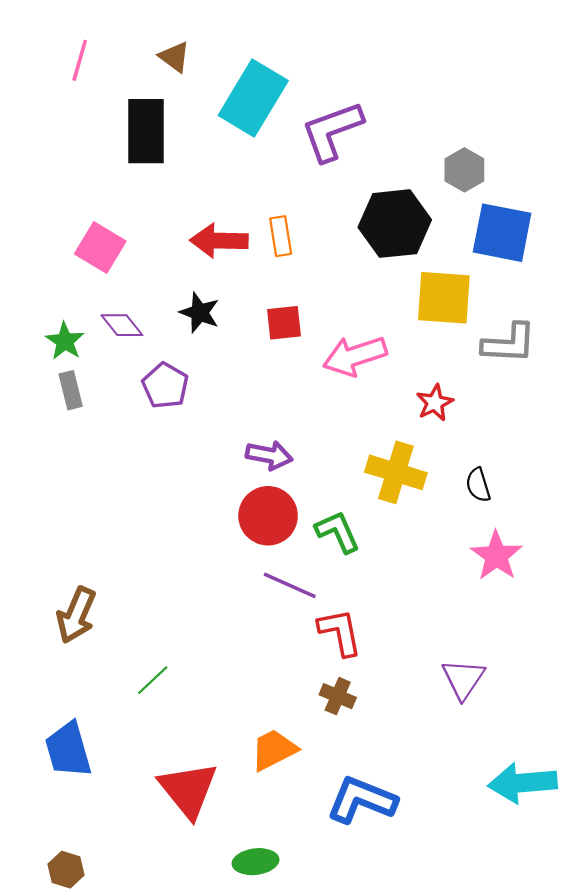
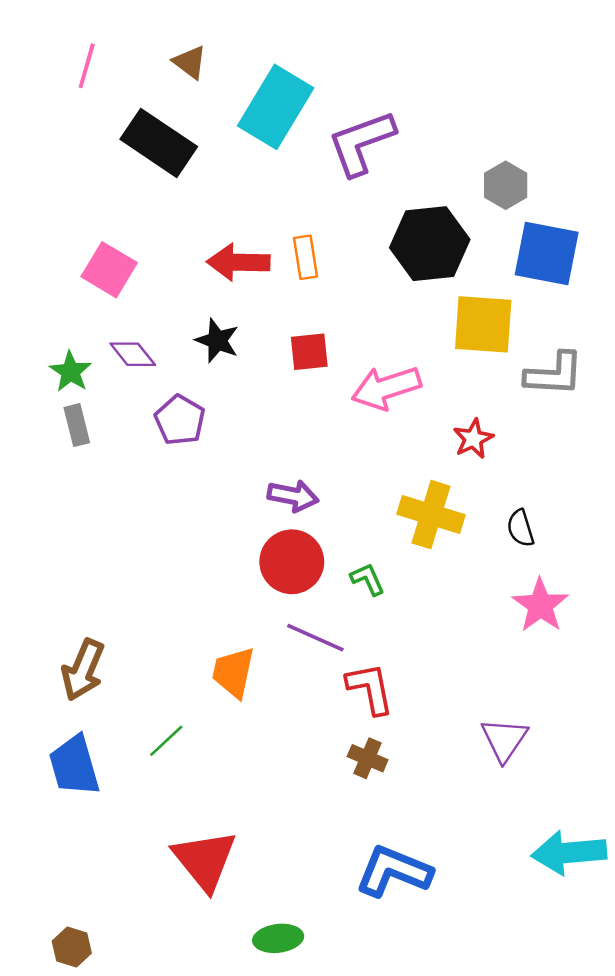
black rectangle: (146, 131) -> (159, 143), turned -56
green L-shape: (338, 532) -> (368, 579), size x0.7
blue trapezoid: (68, 750) -> (74, 766), moved
orange trapezoid: (274, 750) -> (233, 672), moved, turned -51

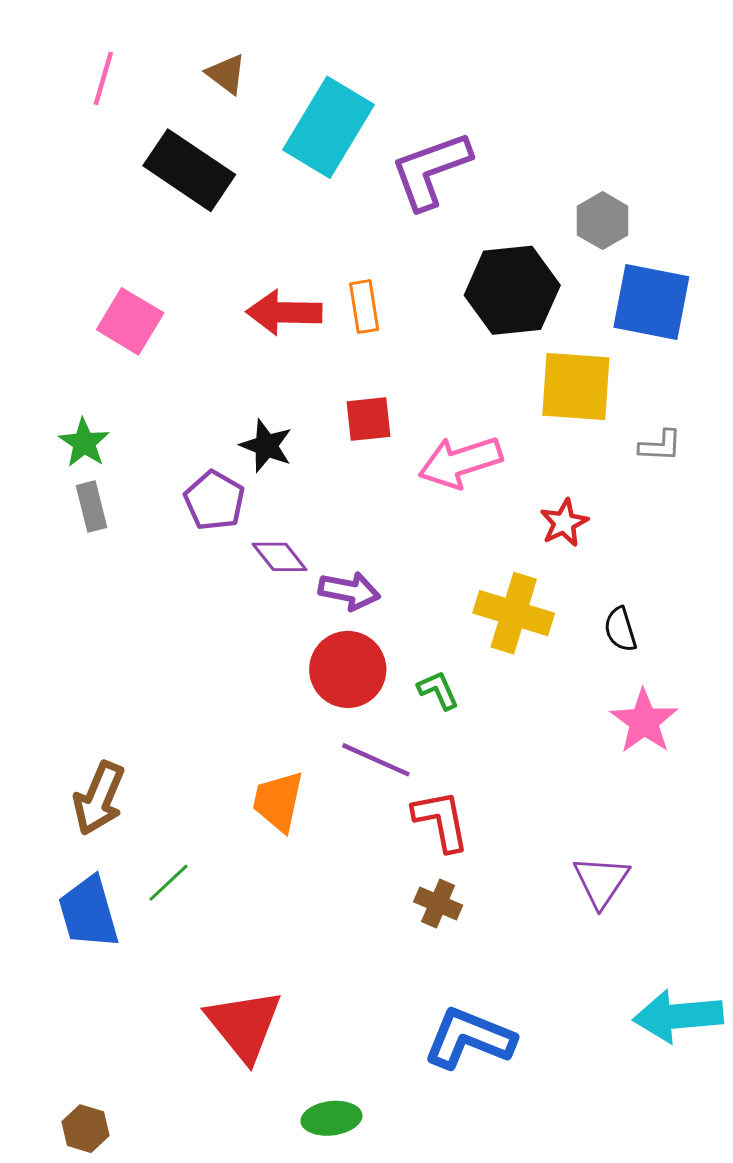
black star: (217, 341) -> (266, 446), moved
purple diamond: (133, 354) -> (280, 557), moved
gray L-shape: (554, 374) -> (660, 446), size x0.6
green line: (166, 741) -> (169, 883), moved

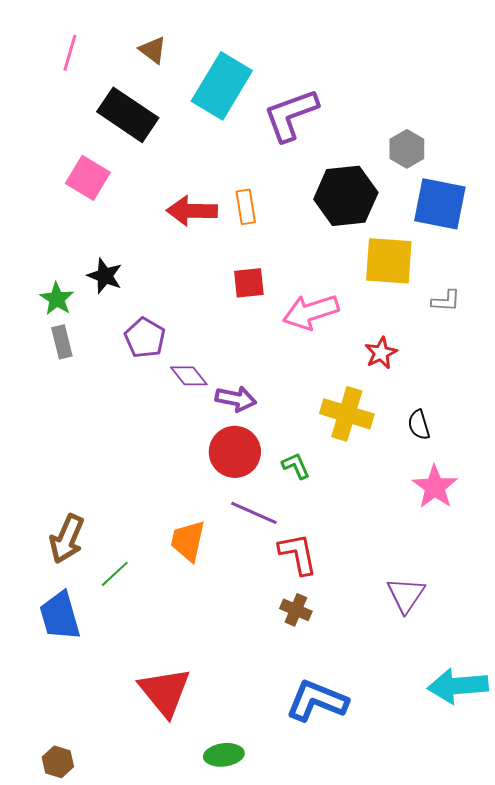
pink square: (130, 321) -> (88, 178), moved
black star: (266, 446) -> (105, 276), moved
green line: (169, 883) -> (115, 574), moved

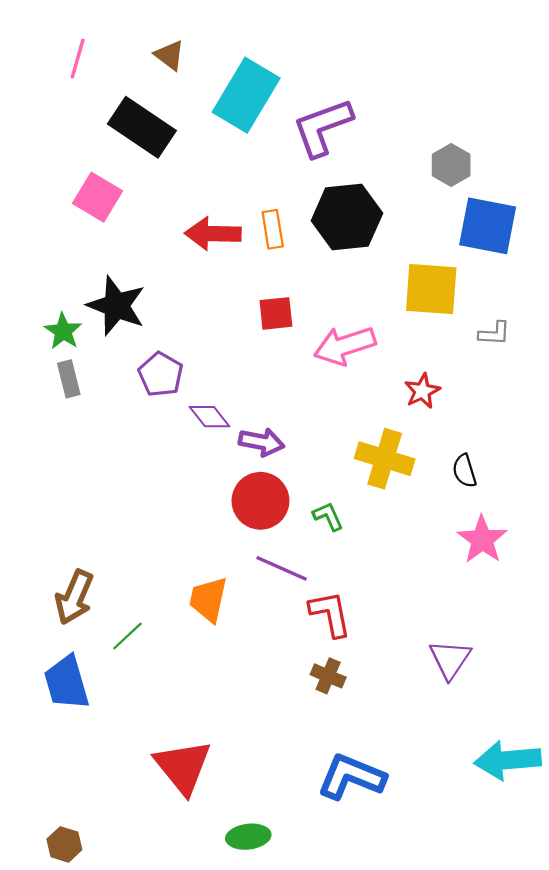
black hexagon: (346, 196) -> (347, 217), moved
black star: (105, 276) -> (116, 306), size x1.5

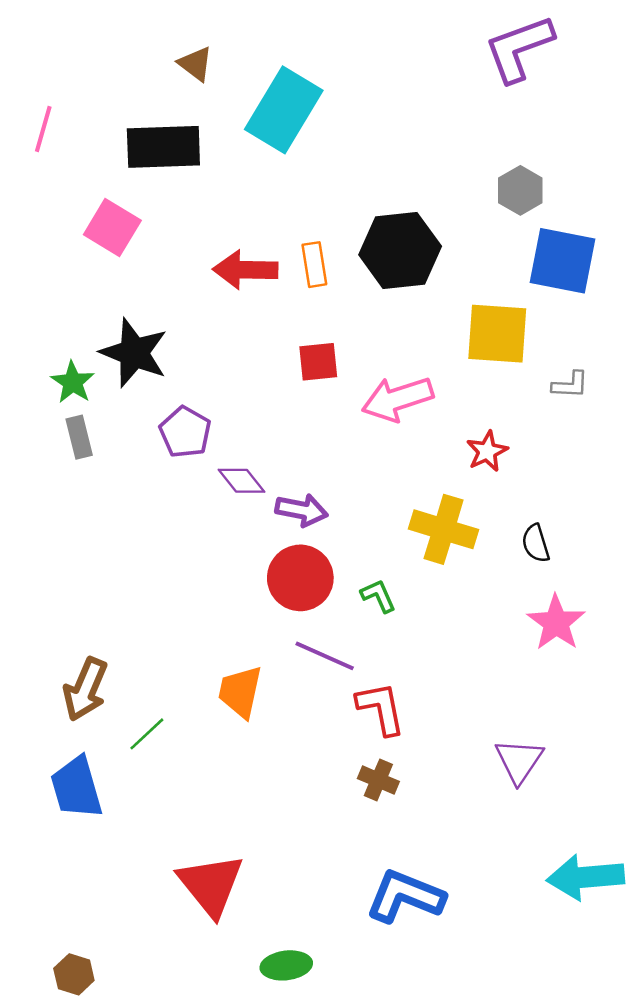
pink line: (78, 59) -> (43, 129), moved
black rectangle: (142, 127) -> (163, 147), turned -36
purple L-shape: (323, 127) -> (519, 48), moved

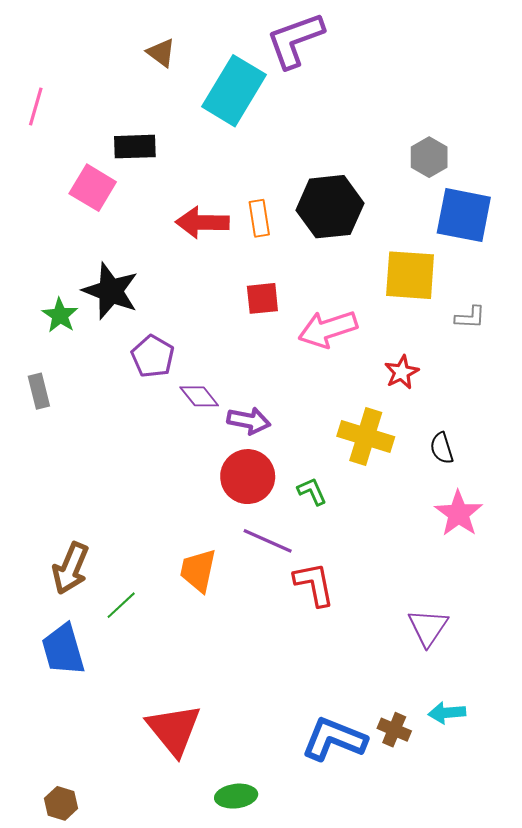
purple L-shape: (519, 48) -> (295, 40), moved
black rectangle: (163, 147) -> (135, 147), moved, size x0.7
gray rectangle: (79, 437) -> (39, 391), moved
brown cross: (378, 780) -> (394, 730), moved
cyan arrow: (586, 877) -> (447, 713), moved, size x0.6

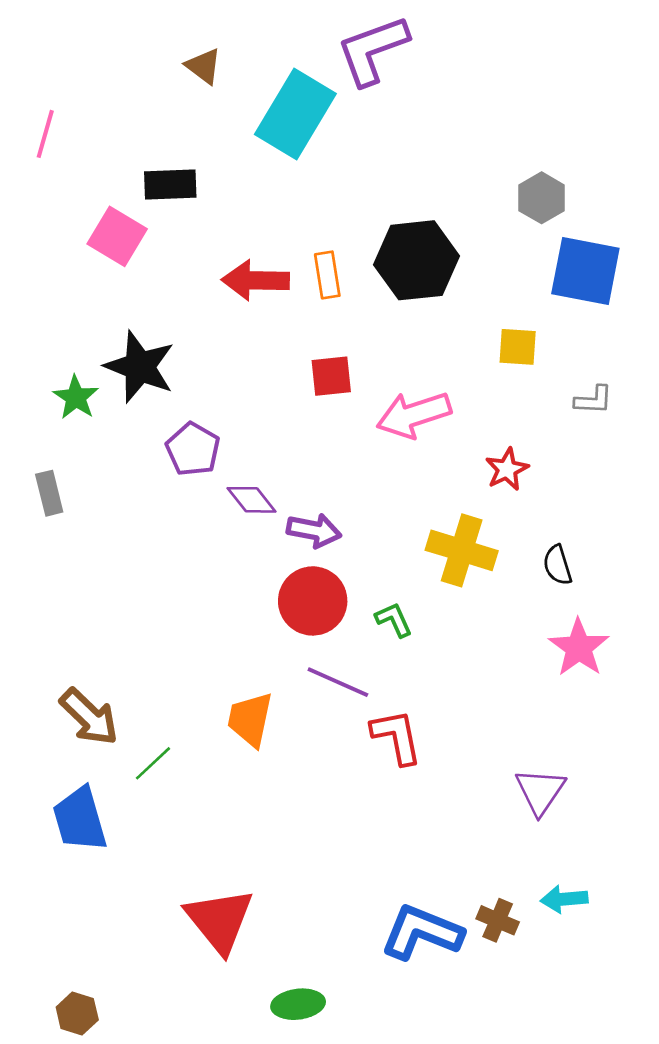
yellow square: (410, 275) -> (518, 347), size x0.6
brown arrow: (71, 568) -> (89, 717), turned -69

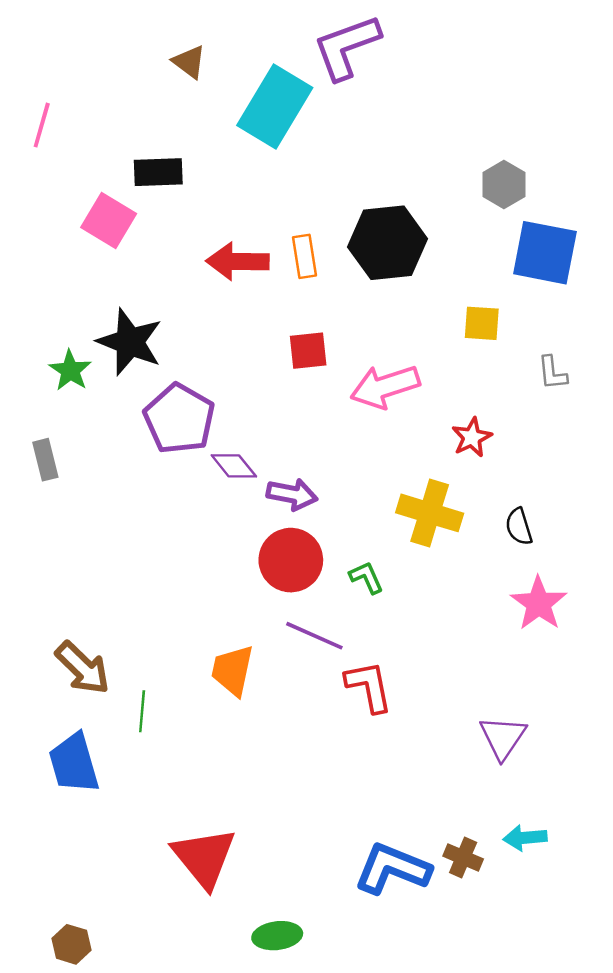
gray L-shape: (593, 400) -> (552, 373), turned 81
purple pentagon: (193, 449) -> (179, 419), size x1.4
green line: (153, 763) -> (142, 711), turned -42

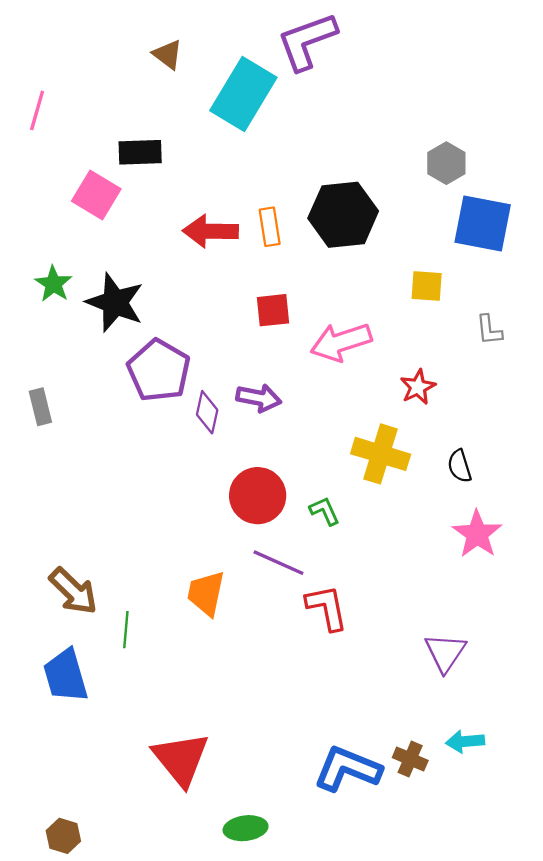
green star: (70, 370) -> (54, 284), moved
purple diamond: (234, 466) -> (207, 412), turned 51
purple arrow: (292, 494) -> (259, 398), moved

